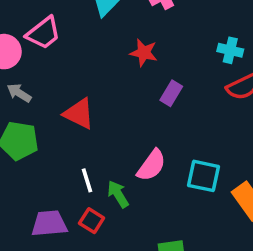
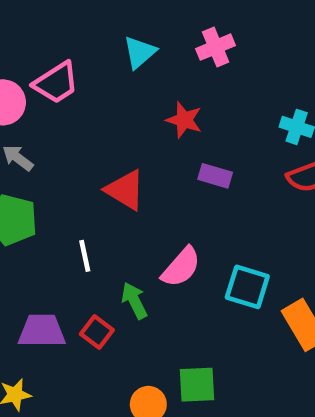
purple rectangle: (171, 93) -> (215, 176), turned 70
red triangle: (79, 114) -> (125, 190), moved
white line: (87, 180) -> (85, 256), moved

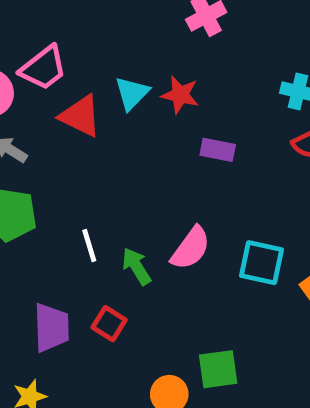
cyan triangle: (140, 52) -> (132, 93), moved
red triangle: (125, 190) -> (80, 116), moved
green arrow: (134, 301) -> (136, 266), moved
purple trapezoid: (42, 331) -> (51, 328), turned 93

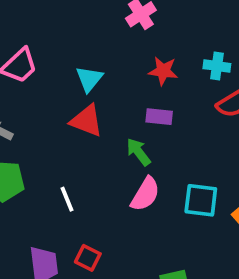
red star: (180, 95) -> (163, 71), moved
red triangle: (80, 116) -> (86, 121), moved
green arrow: (136, 266) -> (139, 152), moved

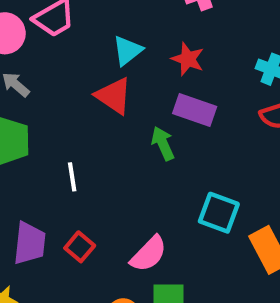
red star: (163, 71) -> (188, 59), moved
purple rectangle: (159, 117) -> (195, 110), size x1.4
pink semicircle: (145, 194) -> (149, 254), moved

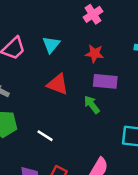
cyan triangle: (127, 51) -> (51, 45), moved
white line: (72, 177) -> (45, 136), turned -35

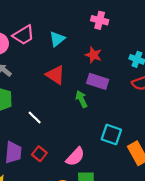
pink cross: (93, 14) -> (100, 20), turned 35

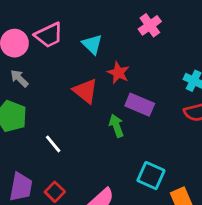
pink cross: (100, 20) -> (150, 25), turned 35
cyan triangle: (57, 39) -> (92, 44), turned -42
red star: (94, 55) -> (118, 73), moved

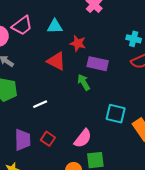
cyan triangle: (92, 44) -> (55, 26), turned -35
white line: (53, 144) -> (40, 104), turned -64

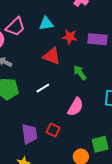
purple rectangle: (98, 64) -> (98, 39), moved
white line: (40, 104) -> (43, 88), moved
pink semicircle: (83, 138) -> (76, 107), moved

